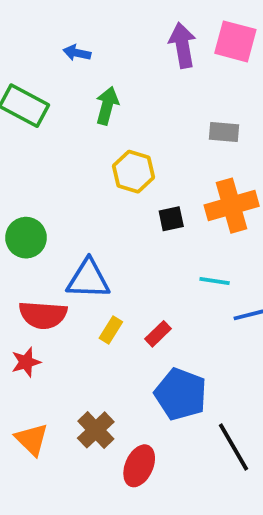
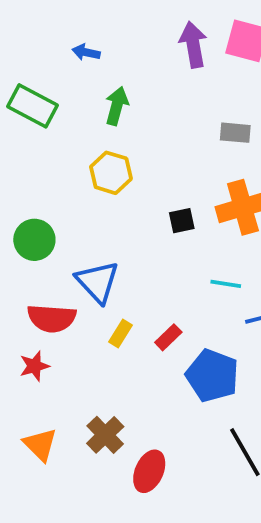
yellow hexagon: (133, 172) -> (111, 173), moved
blue triangle: (88, 279) -> (98, 282), turned 45
blue pentagon: (181, 394) -> (212, 376), moved

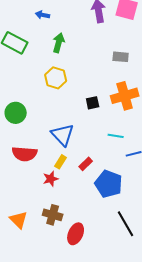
blue triangle: (98, 282) -> (63, 135), moved
red star: (34, 366) -> (51, 179), moved
brown cross: (105, 435) -> (53, 215), turned -30

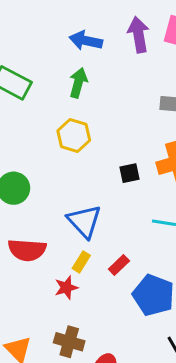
blue arrow: (43, 15) -> (86, 41), moved, size x1.5

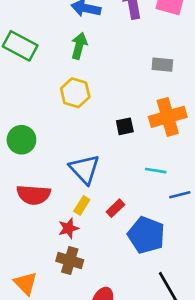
brown cross: (69, 342) -> (70, 260), moved

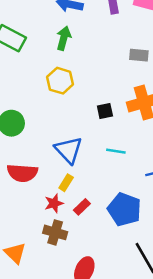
cyan line: (156, 171) -> (116, 151), moved
red rectangle: (115, 208) -> (82, 207), moved

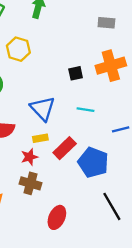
yellow hexagon: (60, 81) -> (18, 49), moved
yellow rectangle: (66, 183) -> (40, 138), turned 48
red rectangle: (82, 207) -> (65, 148), moved, size x1.5

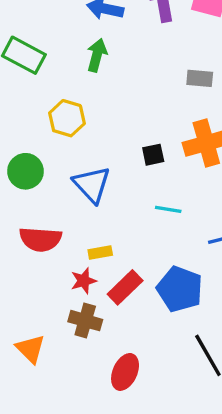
blue triangle: (43, 109) -> (92, 185), moved
red rectangle: (65, 148) -> (125, 287), moved

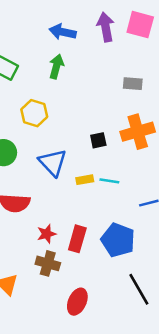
yellow rectangle: (100, 253) -> (85, 180), moved
red rectangle: (125, 287) -> (77, 239), turned -30

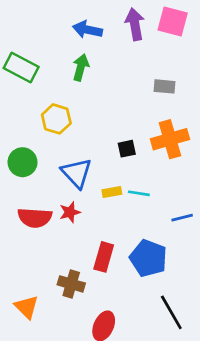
red star: (47, 234) -> (70, 212), moved

